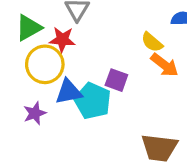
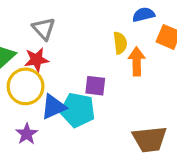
yellow semicircle: (152, 42) -> (120, 43), turned -125
orange arrow: (165, 65) -> (137, 61), turned -116

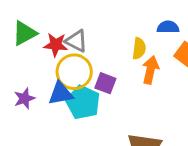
gray triangle: (44, 29) -> (76, 41), moved, turned -35
yellow circle: (26, 86) -> (74, 72), moved
purple star: (27, 134) -> (24, 98), moved

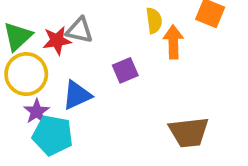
yellow circle: (74, 72) -> (26, 74), moved
purple square: (105, 83) -> (125, 70), turned -30
cyan pentagon: (83, 102) -> (53, 135), moved

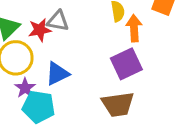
purple square: (125, 70) -> (126, 64), moved, size x1.5
brown trapezoid: (189, 132) -> (118, 104), moved

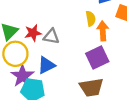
gray triangle: (58, 21) -> (51, 36), moved
purple star: (25, 88) -> (23, 76), size x1.5

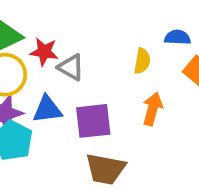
orange arrow: (103, 31) -> (152, 109), moved
purple square: (97, 57) -> (93, 121), moved

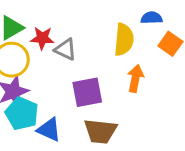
yellow semicircle: (142, 61) -> (124, 40), size x1.5
blue triangle: (47, 109) -> (49, 130), moved, turned 36

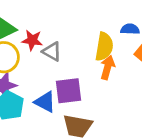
orange arrow: (135, 78) -> (108, 67), moved
blue triangle: (49, 130) -> (45, 102), moved

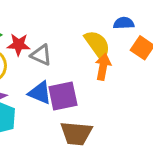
yellow semicircle: (104, 47) -> (97, 45), turned -40
blue triangle: (45, 102) -> (40, 93), moved

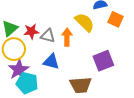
orange arrow: (103, 67) -> (67, 37), moved
purple square: (63, 96) -> (103, 61), moved

